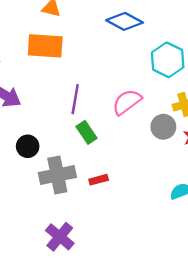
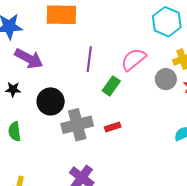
green rectangle: (86, 132) -> (111, 86), moved, turned 72
black circle: (28, 146) -> (51, 101), size x1.4

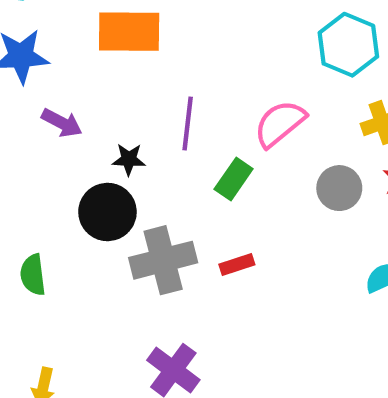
purple arrow: (29, 59) -> (62, 123), size x0.7
gray circle: (166, 79) -> (339, 188), moved
black star: (13, 89) -> (129, 159), moved

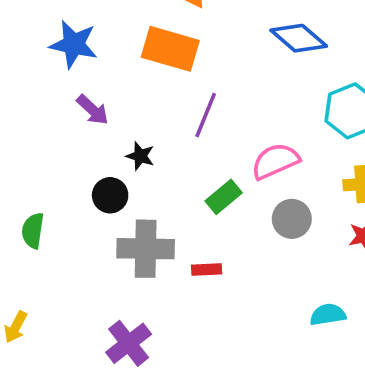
purple line: (188, 123) -> (206, 115), moved
gray circle: (339, 188) -> (292, 219), moved
black circle: (107, 212) -> (110, 195), size x0.7

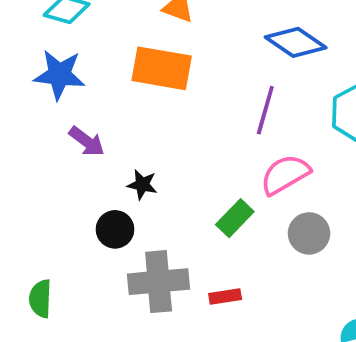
purple line: (206, 115) -> (265, 110), moved
green semicircle: (33, 231) -> (40, 299), moved

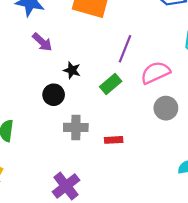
purple line: (265, 110) -> (125, 49), moved
green rectangle: (235, 218) -> (111, 84), moved
gray cross: (159, 282) -> (76, 127), size x0.7

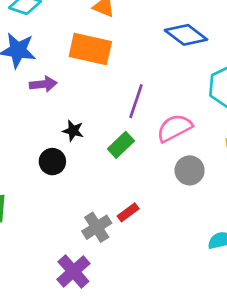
purple arrow: (42, 42) -> (43, 84), moved, turned -45
gray cross: (76, 127) -> (97, 227), moved, turned -30
red rectangle: (114, 140) -> (128, 212), turned -30

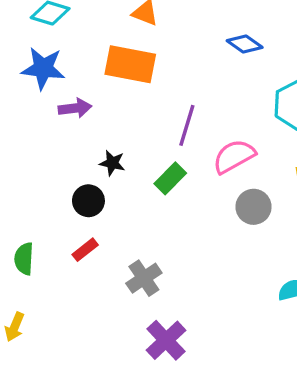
blue diamond: (186, 35) -> (245, 44), size x0.7
red rectangle: (128, 212) -> (85, 250), moved
purple cross: (73, 271) -> (166, 340), moved

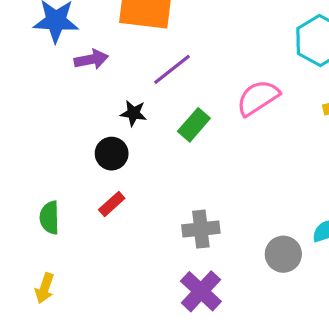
purple line: (187, 125) -> (172, 69), moved, turned 39
gray circle: (254, 207) -> (283, 254), moved
gray cross: (144, 278) -> (201, 229), moved, turned 32

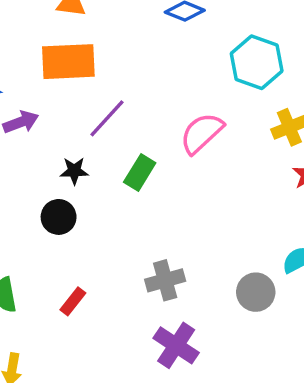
red rectangle: (112, 204) -> (73, 301), moved

